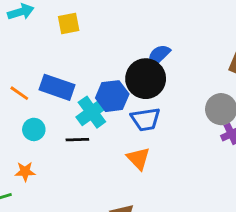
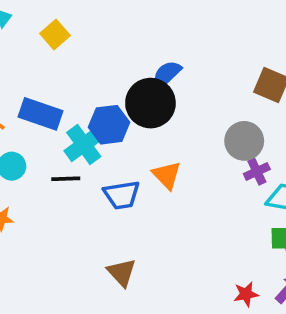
yellow square: (69, 23) -> (55, 35), turned -30
blue trapezoid: (146, 119) -> (122, 195), moved
orange triangle: (138, 159) -> (167, 175), moved

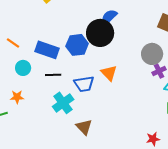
blue rectangle: (41, 114) -> (47, 50), moved
cyan cross: (84, 145) -> (63, 103), moved

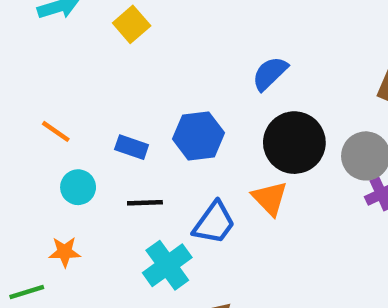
black circle: (100, 33) -> (294, 143), moved
blue rectangle: (47, 50) -> (132, 147), size x0.6
blue trapezoid: (84, 84) -> (214, 223), turned -45

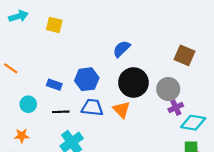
yellow square: (132, 24) -> (54, 25), turned -35
orange line: (56, 131) -> (11, 68), moved
blue trapezoid: (214, 223) -> (92, 107), moved, turned -120

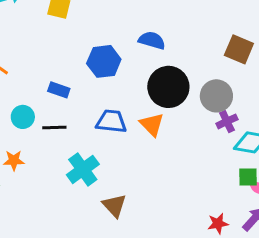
blue semicircle: (122, 49) -> (152, 40), turned 60
blue hexagon: (87, 79) -> (104, 61), moved
black line: (61, 112) -> (54, 127), moved

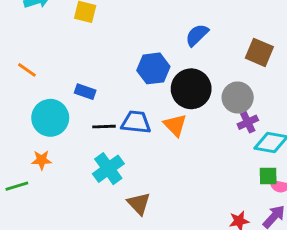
blue semicircle: (152, 40) -> (197, 35), moved, turned -60
blue hexagon: (104, 61) -> (153, 68), moved
cyan circle: (23, 117) -> (50, 118), size x1.6
black line: (54, 127) -> (104, 127), moved

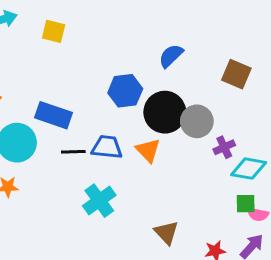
blue rectangle: (85, 92) -> (54, 115), size x1.6
gray circle: (238, 97) -> (197, 121), moved
cyan cross: (108, 169) -> (99, 201), moved
brown triangle: (139, 204) -> (166, 233), moved

